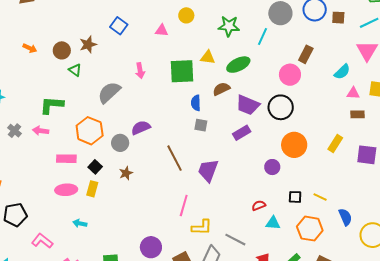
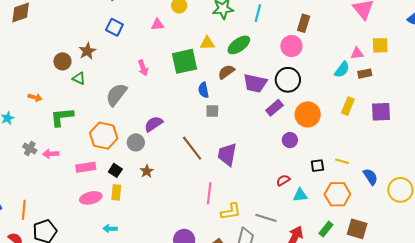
orange arrow: (30, 48) -> (35, 97), moved
cyan semicircle: (342, 72) -> (342, 70), moved
pink arrow: (41, 131) -> (51, 154), moved
purple rectangle: (242, 133) -> (274, 108), moved

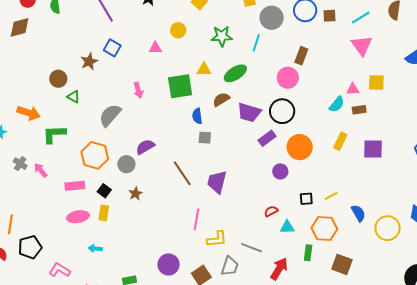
brown star: (87, 51) -> (89, 62), moved
orange arrow: (35, 97) -> (29, 113), size x1.6
pink arrow: (51, 154) -> (41, 170), turned 49
yellow line: (342, 161) -> (331, 196), turned -48
green rectangle: (326, 229) -> (308, 253), moved, turned -35

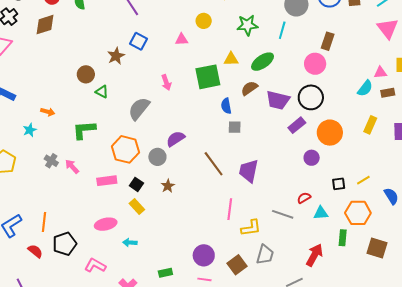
orange arrow: (29, 113) -> (48, 112), moved, size x0.6
yellow rectangle: (104, 213) -> (137, 206), turned -49
pink ellipse: (78, 217) -> (106, 224), moved
gray line: (252, 248) -> (283, 214), moved

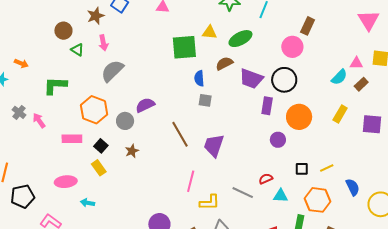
pink arrow: (166, 82) -> (103, 43), moved
brown rectangle: (388, 93) -> (361, 84), turned -40
purple rectangle: (297, 125) -> (267, 106), turned -48

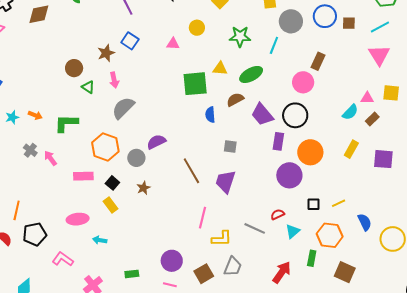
orange arrow: (21, 63) -> (35, 115), moved
purple trapezoid: (251, 79) -> (262, 114), turned 30
gray square: (205, 100) -> (230, 147), moved
purple circle: (278, 140) -> (289, 175), size x1.6
cyan triangle: (281, 196) -> (293, 231), turned -42

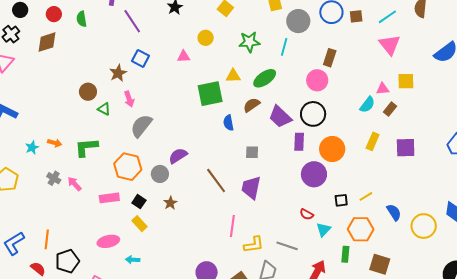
red semicircle: (278, 214) -> (307, 214), turned -120
gray line: (255, 228) -> (287, 246), moved

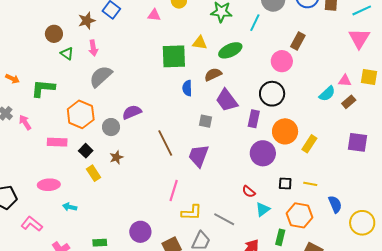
purple trapezoid: (280, 117) -> (227, 100), moved
yellow rectangle: (373, 141) -> (309, 144), moved
yellow line: (366, 196) -> (310, 184), turned 32
yellow rectangle: (140, 224) -> (93, 173), moved

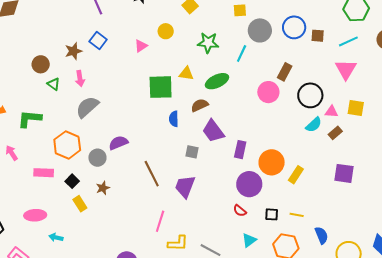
pink triangle: (154, 15) -> (141, 46), turned -40
black circle: (272, 94) -> (310, 95), moved
red semicircle: (249, 192) -> (240, 211), moved

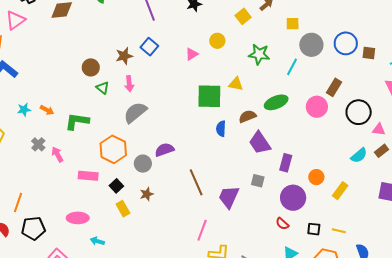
green ellipse: (217, 81) -> (276, 102), moved
cyan semicircle: (314, 125) -> (359, 155), moved
gray square: (192, 152) -> (258, 181), moved
orange circle: (272, 162) -> (316, 177), size x0.6

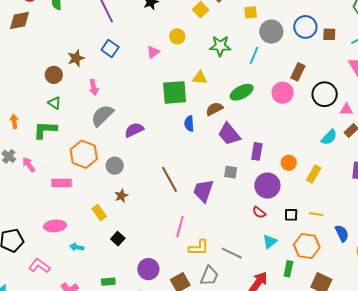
brown star: (124, 56) -> (76, 58), moved
green triangle: (103, 88) -> (54, 103), moved
orange arrow: (47, 110) -> (14, 121), turned -120
purple semicircle: (164, 150) -> (134, 130), moved
black square: (116, 186) -> (118, 239), moved

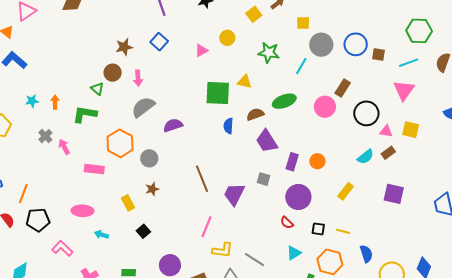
brown circle: (54, 75) -> (113, 73), moved
orange circle: (289, 163) -> (317, 161), moved

